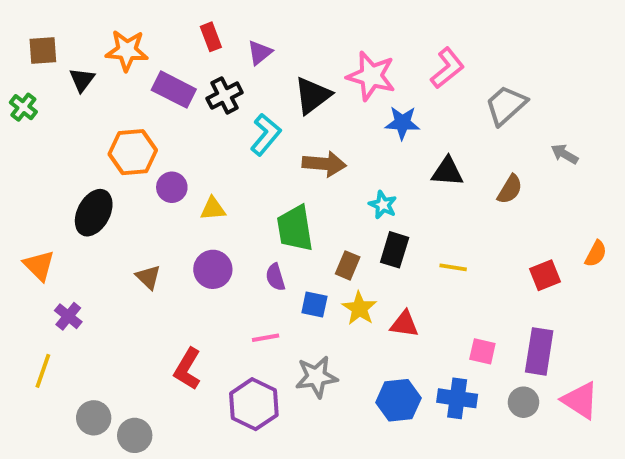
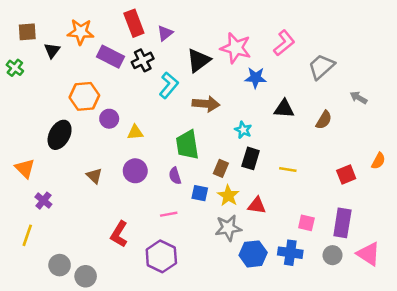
red rectangle: (211, 37) -> (134, 23), size x1.5
gray star: (316, 377) -> (228, 228), moved

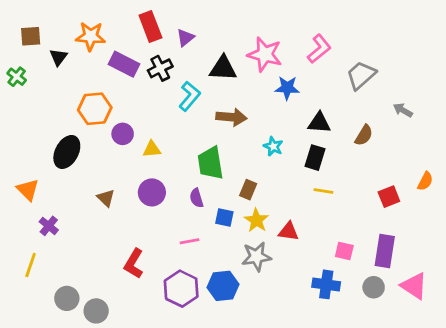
black triangle: (198, 60) -> (223, 68), turned 40
black rectangle: (251, 158) -> (315, 158), moved
blue hexagon: (253, 254) -> (223, 286), moved

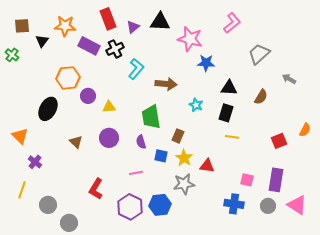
pink L-shape: (319, 49) -> (232, 23), moved
black triangle: (223, 68) -> (160, 22), moved
gray circle: (67, 298) -> (48, 205), moved

